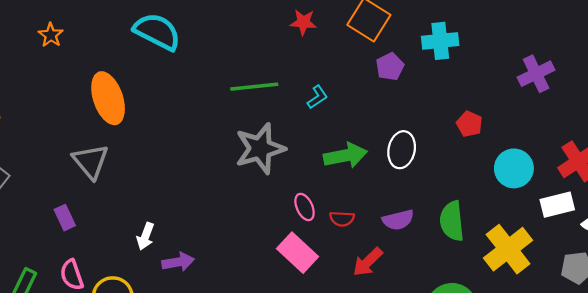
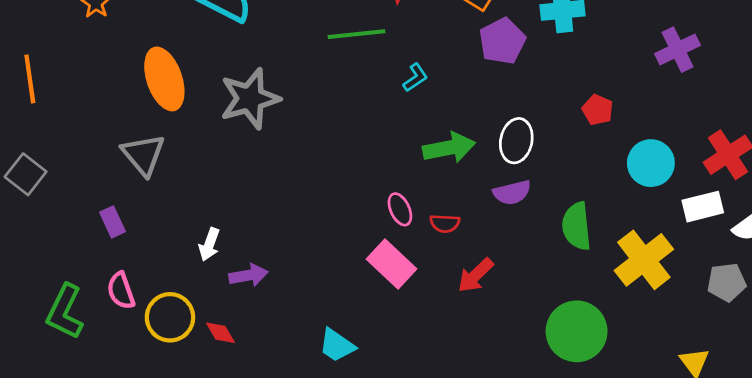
purple pentagon: (390, 67) -> (502, 41), size x1.4
green line: (254, 87) -> (356, 34), moved
gray star: (260, 149) -> (250, 99), moved
purple semicircle: (398, 220) -> (512, 193), moved

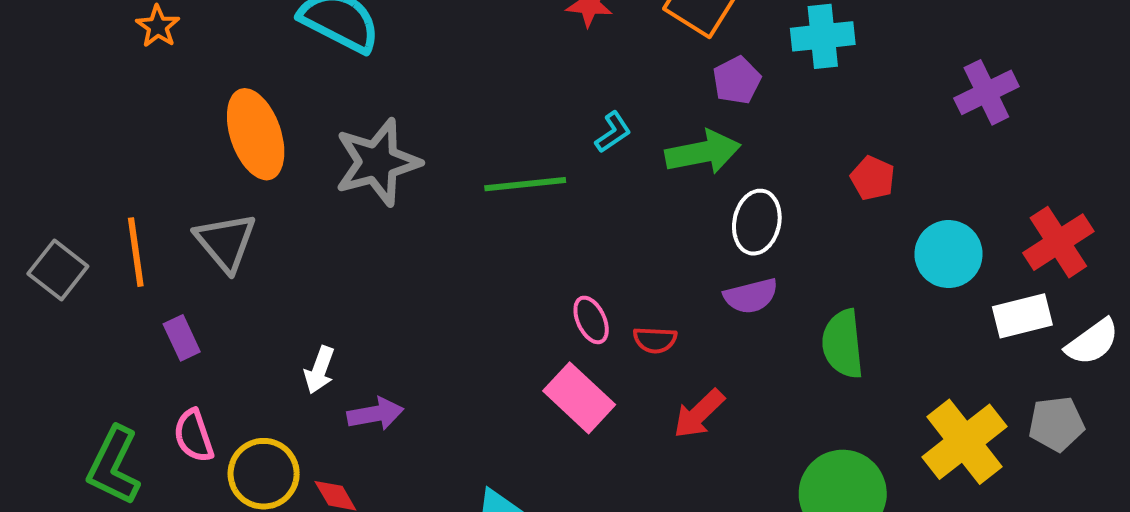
green line: (356, 34) -> (525, 184), moved
purple pentagon: (502, 41) -> (737, 80), size x0.7
orange line: (30, 79) -> (136, 252), moved
green arrow: (449, 148) -> (703, 152), moved
yellow cross: (644, 260) -> (964, 442), moved

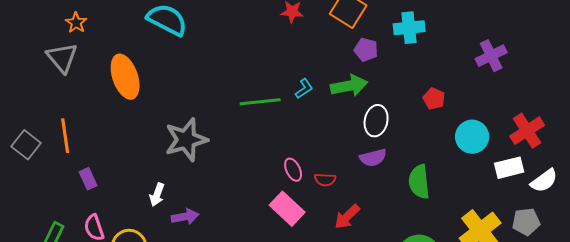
purple pentagon: (737, 80) -> (366, 50), turned -30
cyan L-shape: (613, 132) -> (304, 89), moved
gray star: (377, 162) -> (186, 140), moved
gray triangle: (226, 242) -> (62, 58), moved

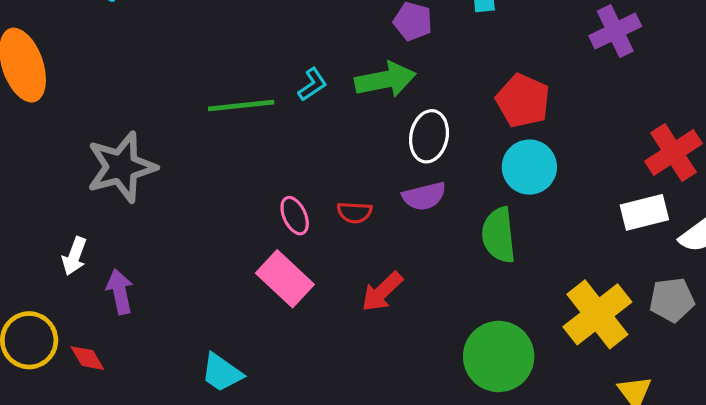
red pentagon: (434, 99) -> (523, 101), size x1.5
cyan circle: (472, 137) -> (529, 167), moved
red semicircle: (325, 180) -> (355, 212), moved
purple arrow: (185, 217) -> (120, 292), turned -92

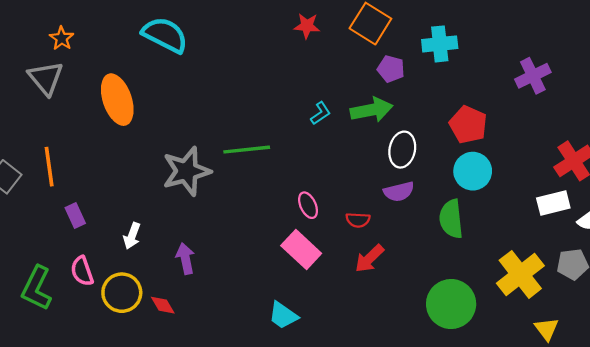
green line: (241, 106) -> (247, 150), moved
red semicircle: (355, 212) -> (358, 220), moved
white arrow: (74, 256) -> (132, 236), moved
cyan trapezoid: (222, 373) -> (283, 315), moved

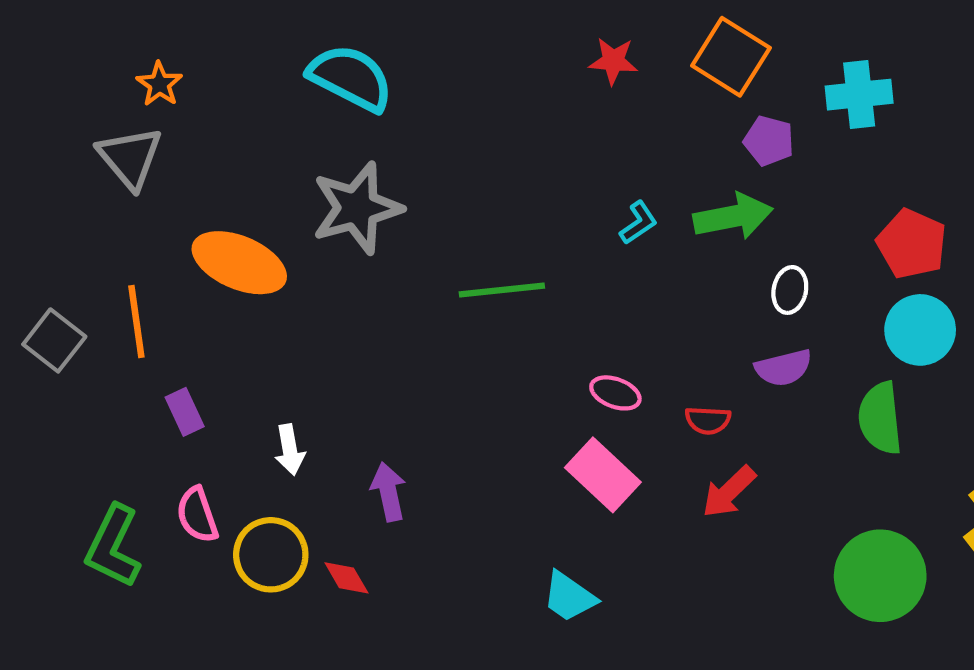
orange ellipse: (117, 100) -> (239, 263), moved, turned -48
white ellipse: (402, 150) -> (790, 290), size x0.7
gray star: (187, 171) -> (357, 208), moved
pink ellipse: (308, 205) -> (615, 393), turned -45
white arrow: (132, 236) -> (290, 450), turned -30

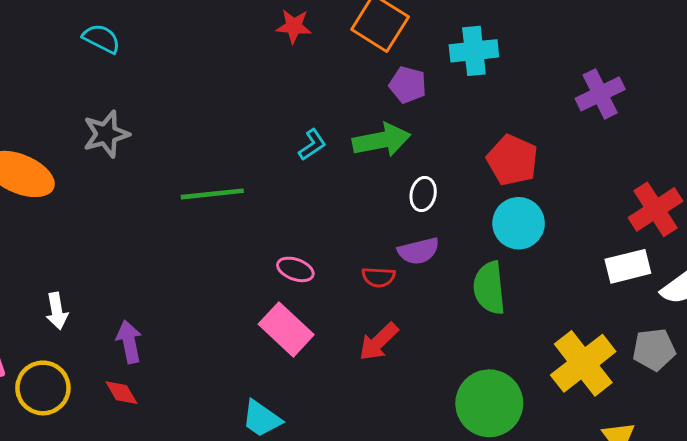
cyan semicircle: (351, 78) -> (101, 39), size x0.6
gray star: (357, 208) -> (106, 134), size x0.7
red semicircle: (708, 420) -> (378, 277), moved
red diamond: (346, 578) -> (121, 393), moved

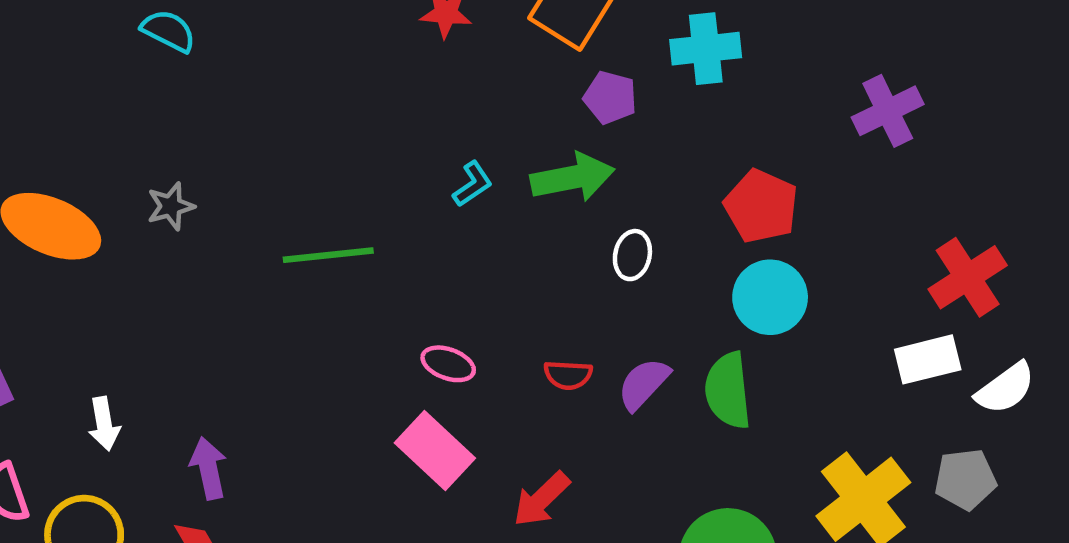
gray star: (106, 134) -> (171, 206), moved, size x0.7
purple semicircle: (419, 251) -> (644, 384), moved, turned 147
red arrow: (378, 342) -> (541, 499), moved

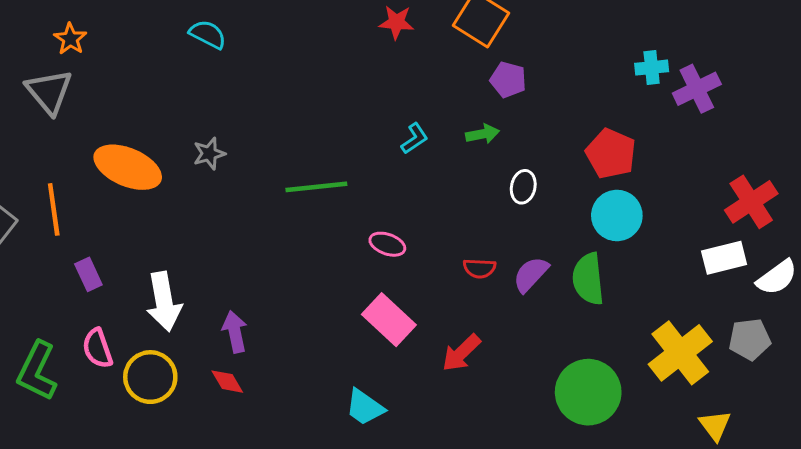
cyan cross: (706, 49) -> (652, 68), moved, size x0.7
green arrow: (572, 177) -> (482, 134), size x0.6
pink ellipse: (448, 364) -> (387, 244), moved
white arrow: (104, 424) -> (164, 302), size x1.6

